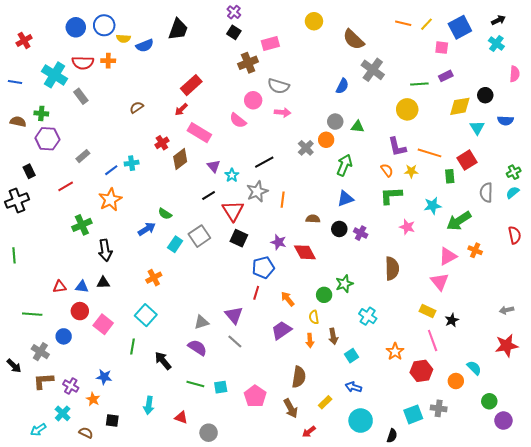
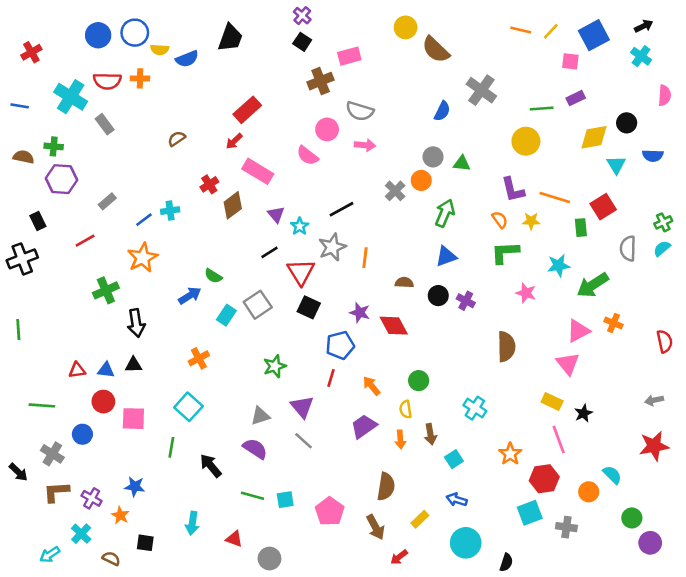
brown semicircle: (353, 39) -> (436, 50), moved
red semicircle: (515, 235) -> (665, 341), moved
green star: (344, 284) -> (275, 366), moved
pink square: (103, 324) -> (133, 419), turned -36
cyan square: (413, 414) -> (530, 513), moved

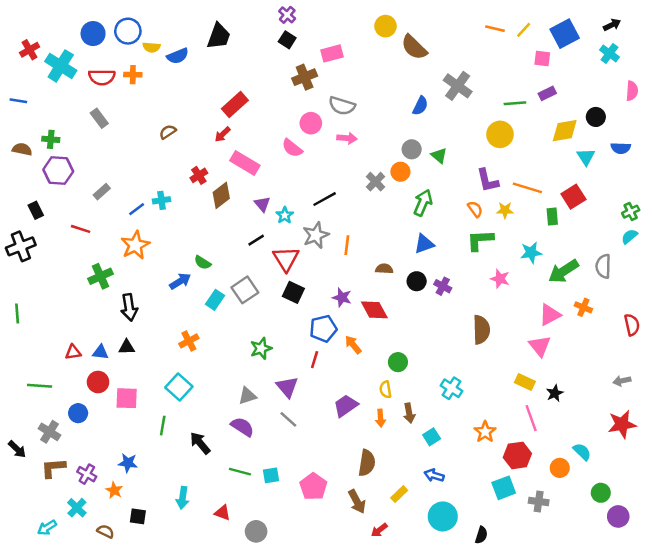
cyan cross: (71, 97) -> (61, 66), moved
green triangle: (462, 163) -> (439, 156), turned 35
red line: (85, 241) -> (81, 229), turned 48
gray semicircle: (628, 248) -> (603, 266), moved
orange arrow: (372, 386) -> (353, 345), moved

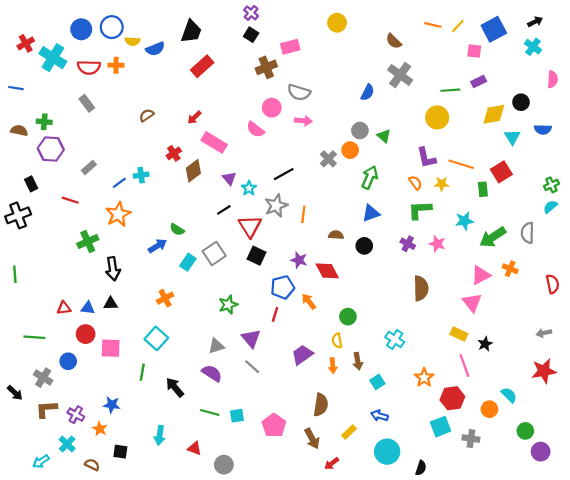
brown semicircle: (414, 47) -> (394, 41), moved, size x0.7
red rectangle: (235, 105) -> (202, 66), moved
purple cross: (443, 286) -> (408, 244), moved

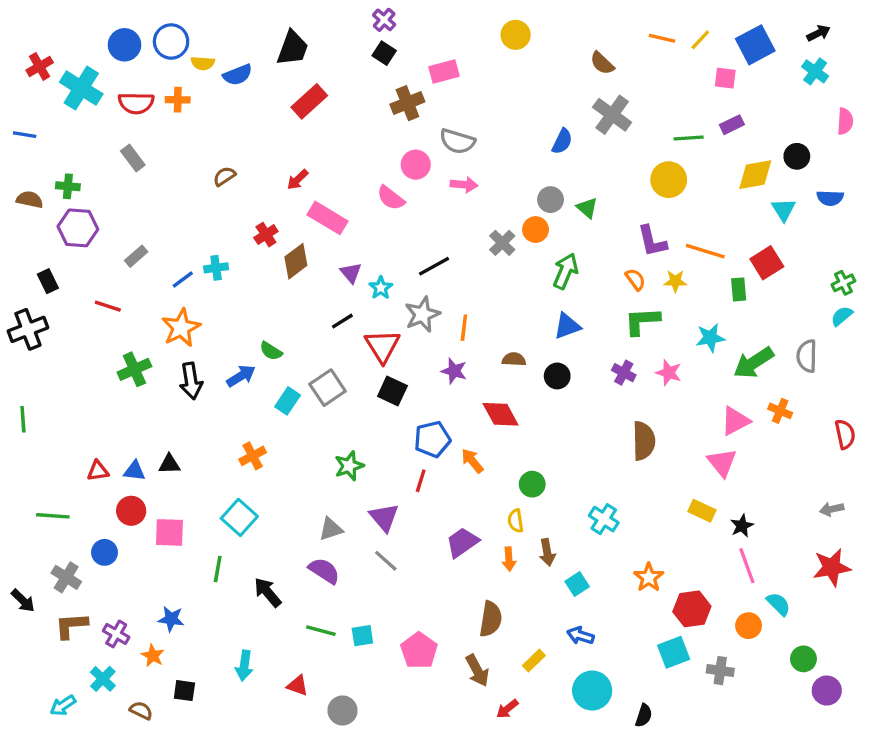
purple star: (299, 260) -> (454, 371), moved
black arrow: (113, 269) -> (191, 381), moved
pink line: (464, 366) -> (747, 566), moved

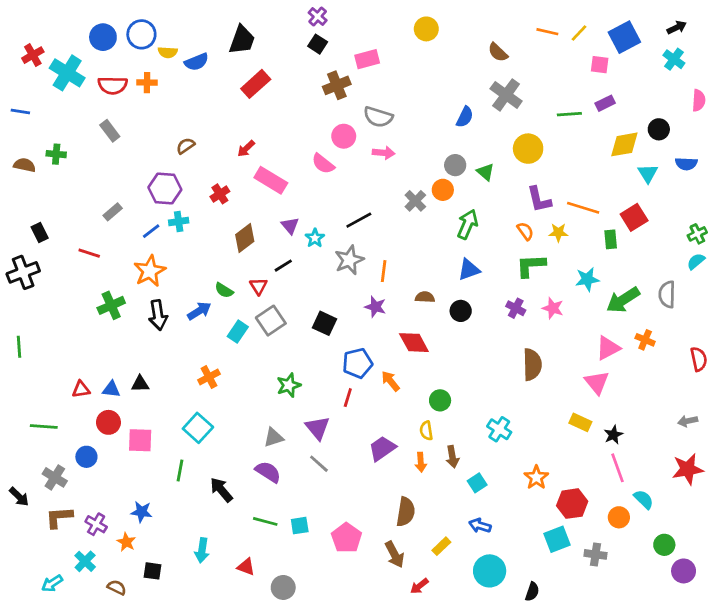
yellow circle: (669, 180) -> (528, 149), moved
purple hexagon: (78, 228) -> (165, 188), moved
brown diamond: (296, 261) -> (245, 238), moved
red triangle: (382, 346) -> (258, 286), moved, size x0.6

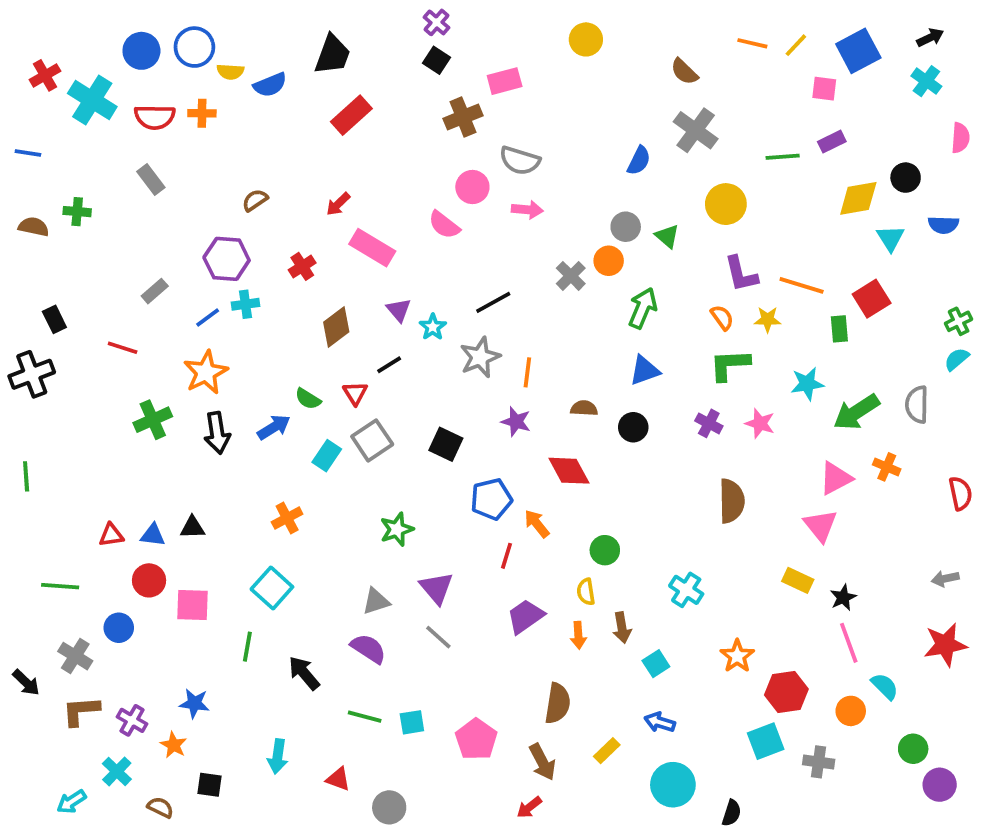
red line: (348, 398) -> (506, 556), moved
red arrow: (419, 586) -> (529, 807), moved

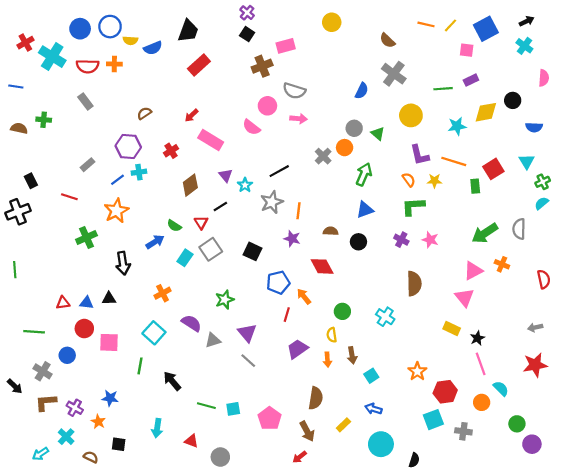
cyan triangle: (890, 238) -> (527, 161), moved
cyan star: (807, 384) -> (457, 126), moved
black arrow: (217, 433) -> (123, 263), moved
cyan cross: (686, 590) -> (385, 317), moved
purple semicircle: (368, 649) -> (191, 323), moved

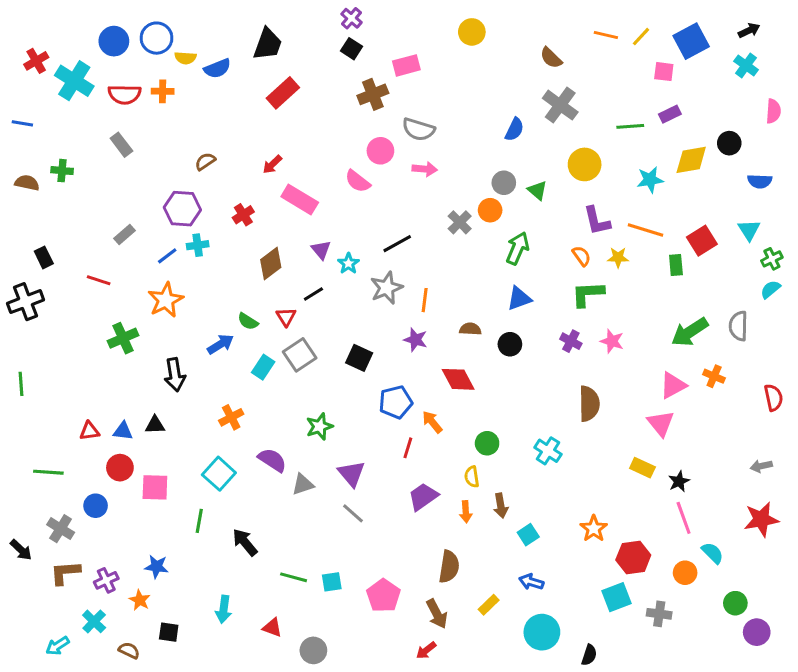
purple cross: (75, 408) -> (106, 580), turned 35

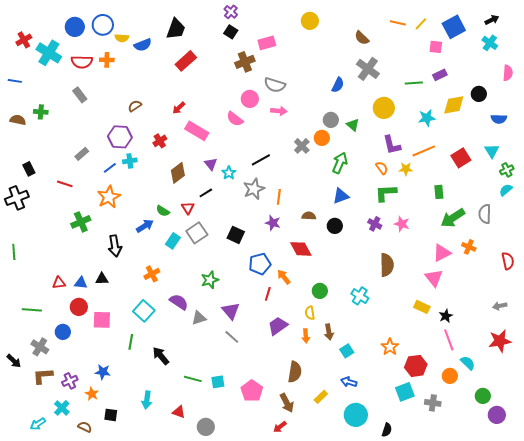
orange line: (645, 230) -> (424, 151), turned -40
green rectangle: (676, 265) -> (439, 192), moved

